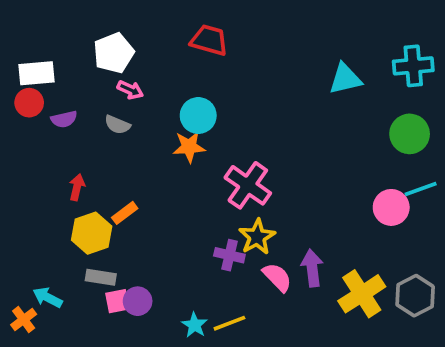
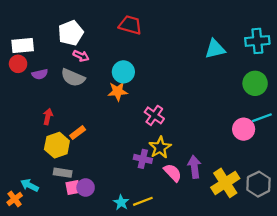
gray semicircle: (117, 125) -> (73, 78), size x1.5
pink cross: (248, 185) -> (154, 115), size x0.7

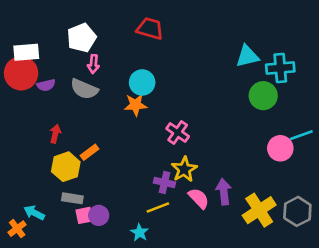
cyan cross: (257, 41) -> (280, 68), moved
pink arrow: (81, 56) -> (93, 64), turned 70
red circle: (18, 64) -> (21, 73), size x1.6
green circle: (255, 83) -> (263, 96), moved
yellow line: (143, 201) -> (158, 207), moved

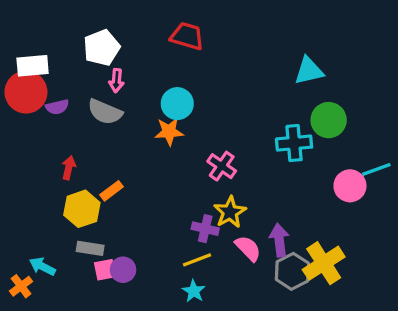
cyan cross: (280, 68) -> (294, 143), moved
gray hexagon: (297, 211) -> (292, 271), moved
cyan star: (139, 232) -> (194, 291), moved

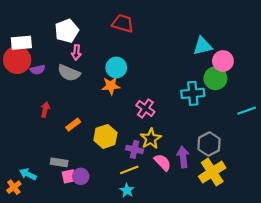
pink circle: (350, 186) -> (223, 61), moved
yellow hexagon: (82, 209) -> (105, 136), moved
gray hexagon: (292, 271) -> (209, 144), moved

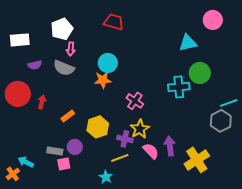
red circle: (17, 60) -> (18, 94), moved
pink circle: (223, 61) -> (213, 20), moved
gray hexagon: (209, 144) -> (221, 121), moved
purple circle: (81, 176) -> (75, 147), moved
cyan star: (127, 190) -> (106, 177), moved

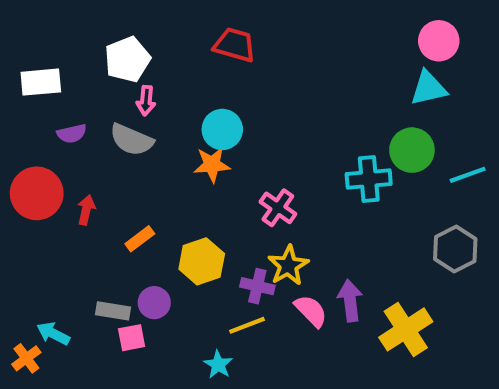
cyan triangle: (188, 43) -> (428, 88), moved
cyan line: (229, 103) -> (468, 175), moved

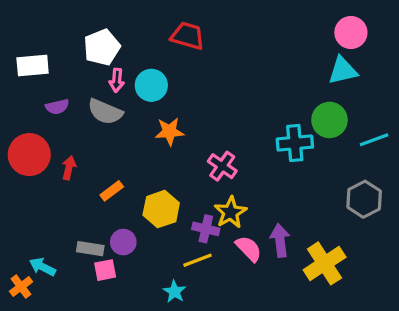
cyan circle: (222, 129) -> (151, 85), moved

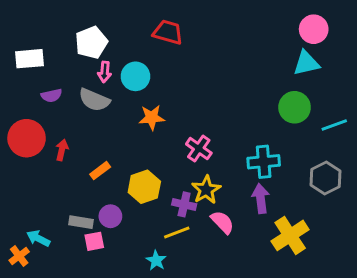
cyan cross: (295, 143) -> (264, 162), moved
purple arrow: (280, 240) -> (261, 199), moved

